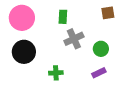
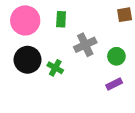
green rectangle: (63, 17) -> (61, 19), moved
green cross: (56, 73) -> (55, 68), moved, turned 32

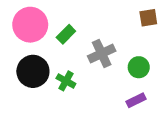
green rectangle: (61, 19) -> (66, 34), moved, turned 42

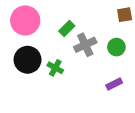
green rectangle: (66, 34) -> (67, 29), moved
green circle: (139, 67) -> (116, 47), moved

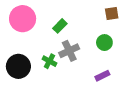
gray cross: (85, 45) -> (69, 51), moved
black circle: (28, 60) -> (18, 66), moved

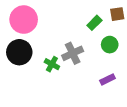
green rectangle: (60, 26) -> (94, 23), moved
black circle: (18, 66) -> (19, 52), moved

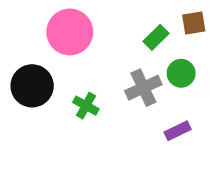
pink circle: (24, 20) -> (70, 32), moved
gray cross: (73, 53) -> (143, 88), moved

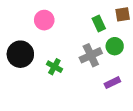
pink circle: (70, 32) -> (44, 20), size x0.7
green rectangle: (156, 37) -> (99, 23), turned -70

